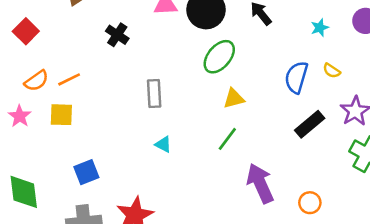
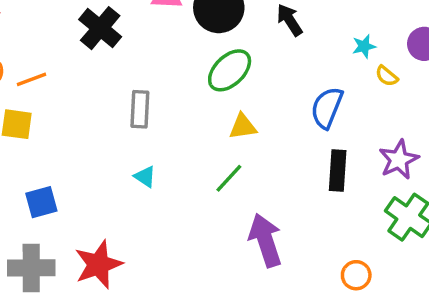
black cross: (117, 35) -> (100, 28), size x1.4
yellow semicircle: (332, 71) -> (387, 76), moved
black rectangle: (310, 124) -> (338, 170), turned -52
orange circle: (310, 203) -> (356, 275), moved

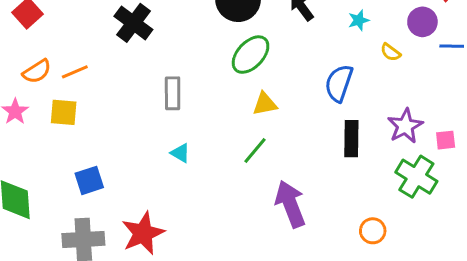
cyan star: (364, 46) -> (359, 20), moved

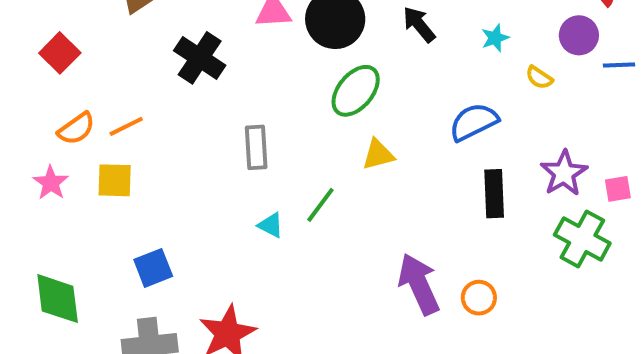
blue semicircle: (339, 83) -> (474, 122), turned 48
green line: (255, 151) -> (320, 205), moved
orange circle: (373, 231) -> (479, 298), moved

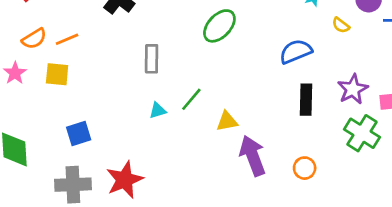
yellow triangle: (378, 155) -> (227, 121), moved
cyan triangle: (271, 225) -> (158, 111), turned -48
orange circle: (479, 298) -> (305, 168), moved

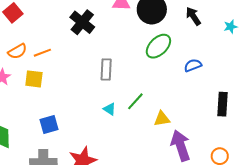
blue semicircle: (296, 52) -> (193, 65), moved, size x0.7
cyan triangle: (158, 111) -> (110, 109), turned 48

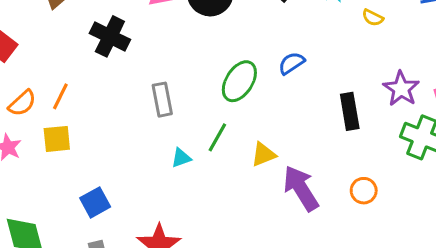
green ellipse: (158, 46) -> (239, 81), moved
orange line: (42, 53) -> (60, 96), turned -30
cyan triangle: (110, 109) -> (181, 158), turned -40

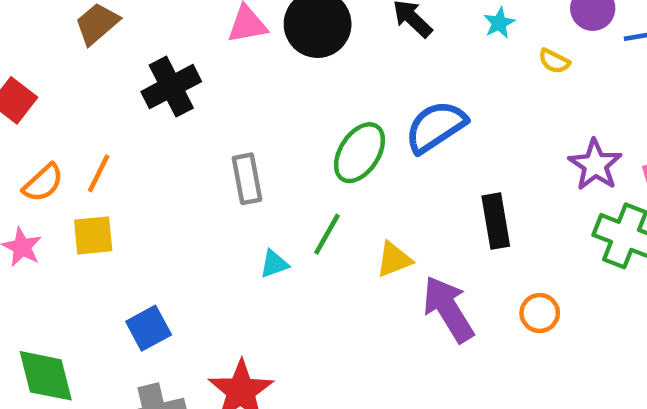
black cross: (110, 36) -> (171, 87), turned 36
blue semicircle: (292, 63) -> (436, 127), size x1.6
black rectangle: (350, 111) -> (496, 221), moved

